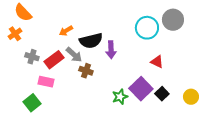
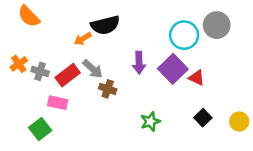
orange cross: (15, 34) -> (19, 64), moved
black semicircle: (91, 41) -> (105, 25), moved
purple square: (141, 89) -> (173, 69), moved

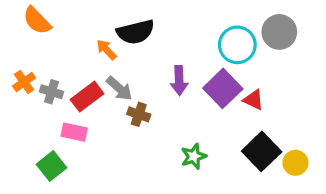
orange arrow: (83, 39) -> (106, 50), turned 78
black square: (203, 118) -> (262, 151), size x1.6
yellow circle: (239, 121) -> (295, 163), moved

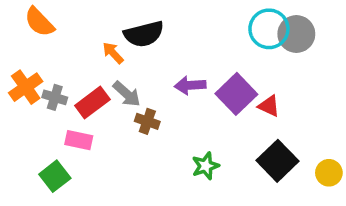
cyan circle: (237, 45) -> (269, 29), moved
purple arrow: (179, 80) -> (190, 85), turned 88
orange cross: (24, 82) -> (26, 87), size x1.4
yellow circle: (295, 163) -> (329, 173), moved

